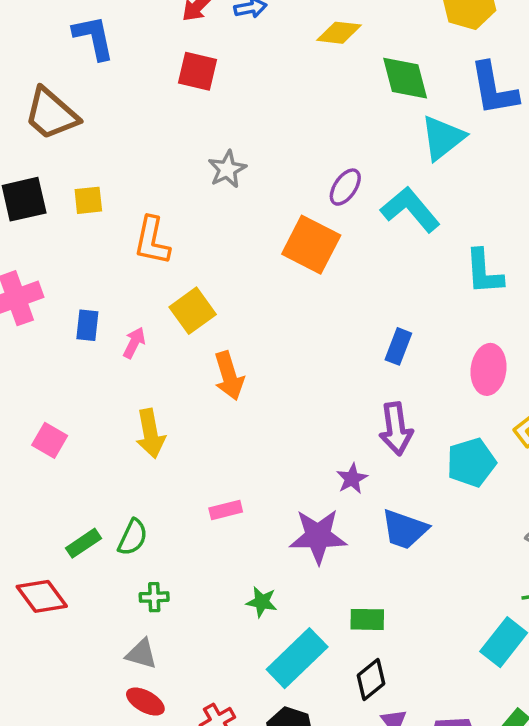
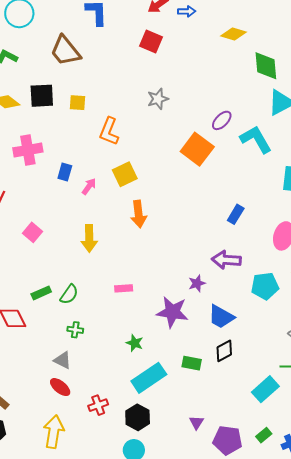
purple arrow: (396, 429) -> (226, 260), turned 92
black diamond: (371, 680) -> (224, 351), moved

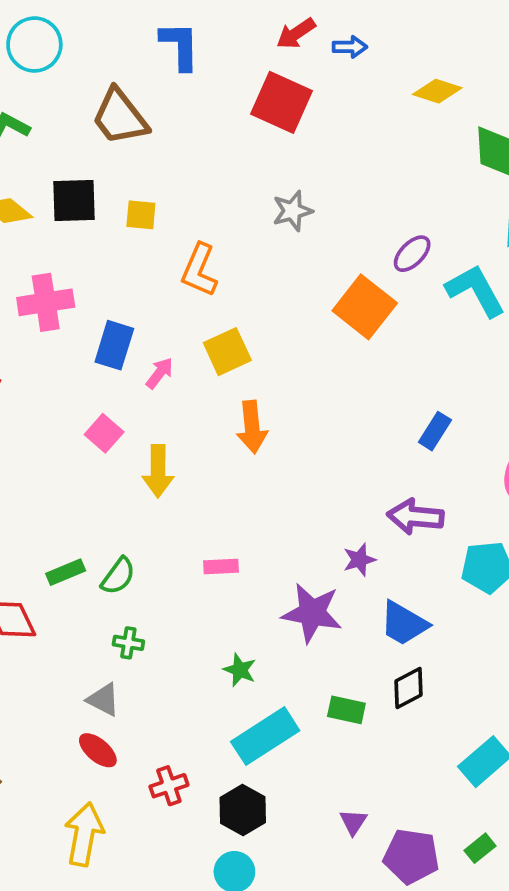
red square: (151, 41) -> (281, 102), size x1.4
blue rectangle: (65, 172) -> (114, 345), size x1.4
pink square: (32, 232) -> (104, 433), moved

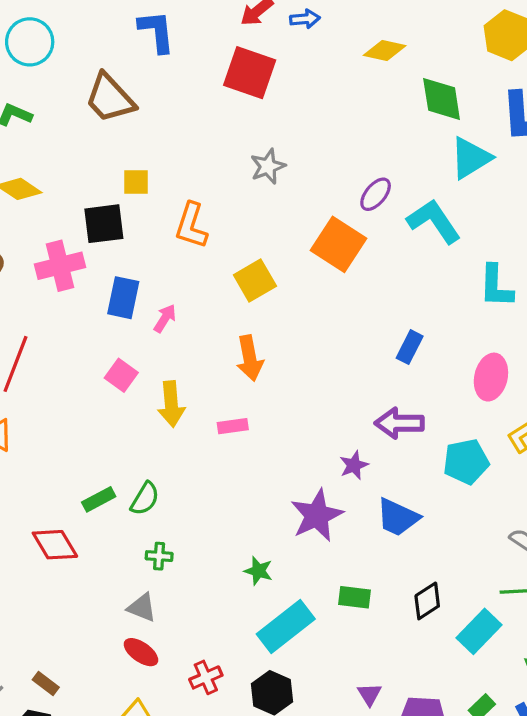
black square: (74, 200) -> (104, 224), moved
yellow square: (227, 352) -> (255, 281), moved
pink rectangle: (221, 567) -> (233, 426), moved
purple star: (312, 613) -> (317, 515), turned -30
black diamond: (409, 688) -> (427, 601), moved

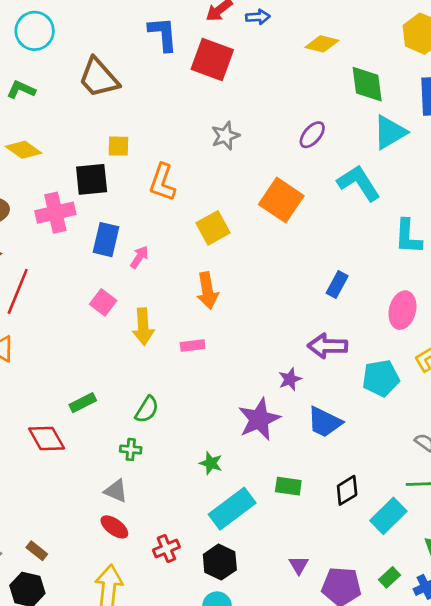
blue L-shape: (157, 31) -> (163, 34), moved
purple ellipse: (376, 194) -> (312, 135), moved
green semicircle: (145, 499) -> (147, 409), moved

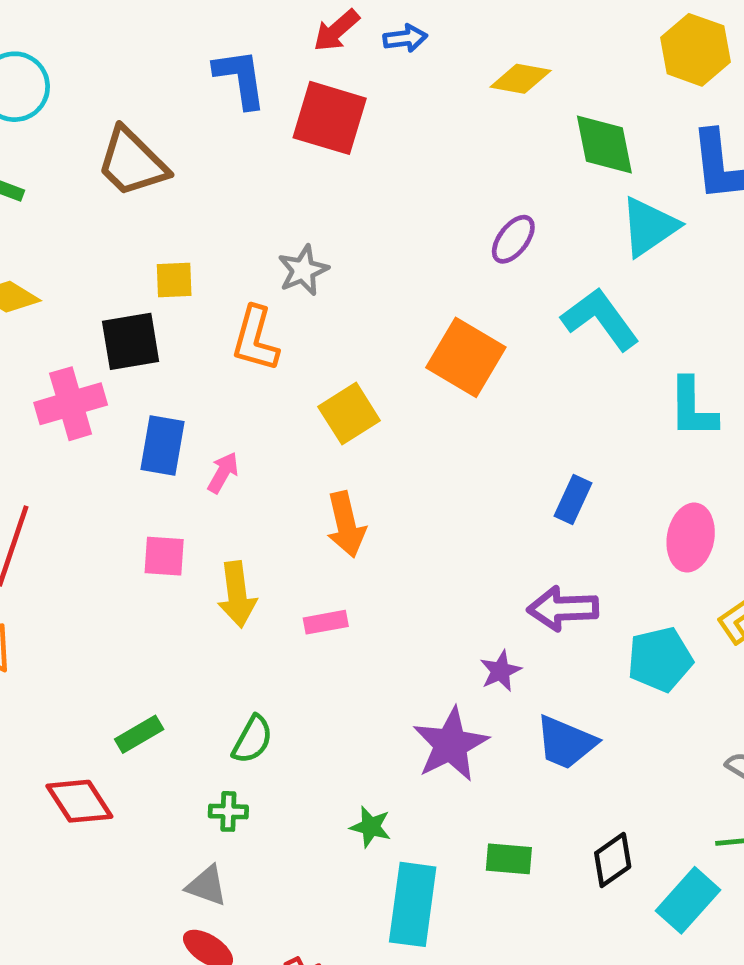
gray star: (225, 136) -> (303, 270), moved
pink square: (103, 302) -> (164, 556), turned -30
cyan rectangle: (232, 509) -> (413, 904), turned -42

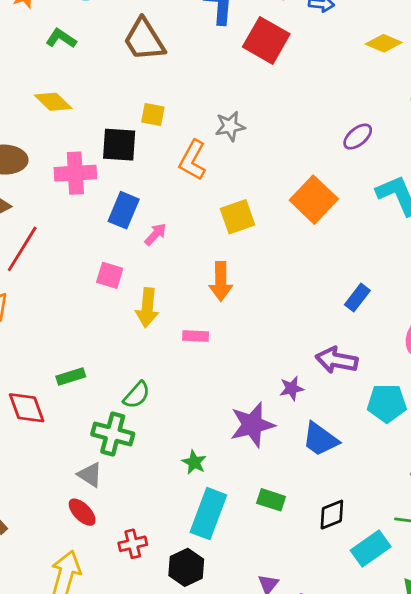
green cross: (228, 811) -> (113, 434), size x1.8

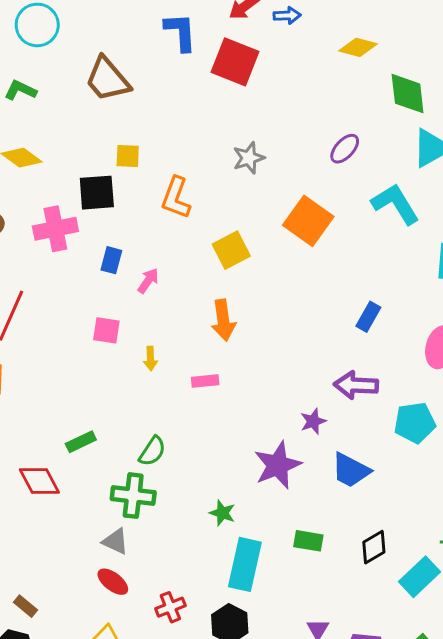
gray star: (230, 126) -> (249, 158), moved
blue rectangle: (124, 210) -> (111, 260), size x0.7
yellow arrow: (147, 308) -> (150, 358), size x0.6

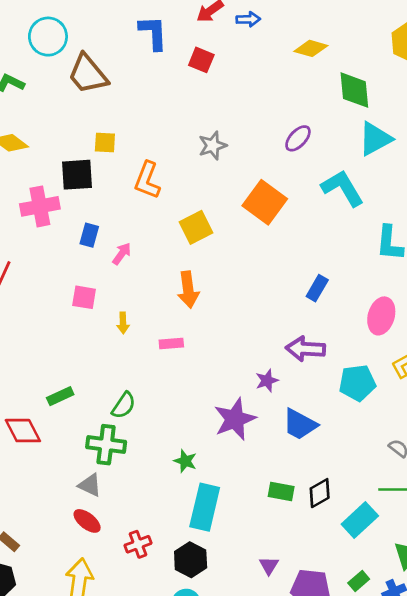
cyan circle: (37, 25) -> (48, 37), moved
red square: (235, 62) -> (201, 60), size x0.6
green rectangle: (308, 541) -> (281, 492), moved

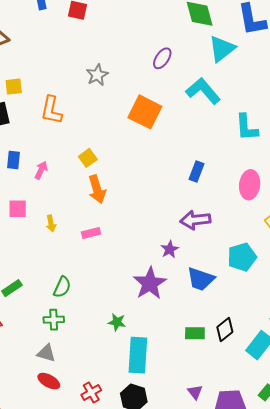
yellow square: (196, 227) -> (88, 158), moved, size x0.7
cyan pentagon: (357, 383) -> (242, 257), moved
green cross: (106, 445) -> (54, 320), size x0.7

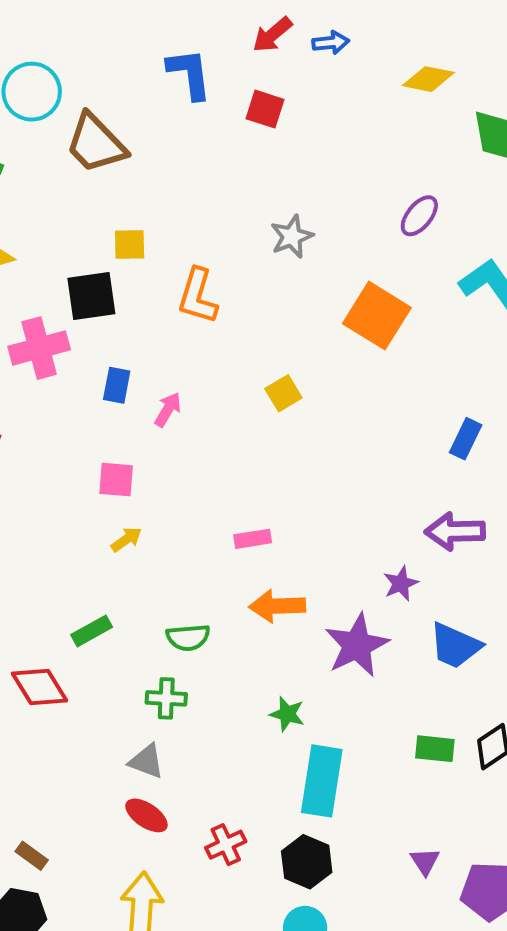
yellow square: (88, 158) -> (283, 393), moved
orange arrow: (97, 189) -> (277, 606), moved, turned 100
yellow arrow: (51, 223) -> (126, 539), moved, turned -119
green semicircle: (62, 287) -> (188, 637), turned 55

